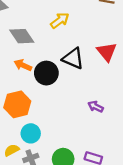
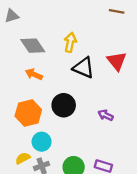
yellow arrow: (60, 20) -> (70, 42), moved, turned -42
black circle: (46, 73) -> (64, 105), moved

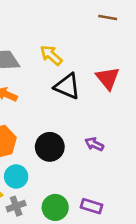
yellow arrow: (70, 42) -> (51, 55), turned -60
black circle: (64, 105) -> (50, 147), moved

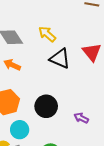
purple arrow: (94, 144) -> (81, 118), moved

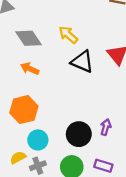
black circle: (46, 106) -> (79, 134), moved
purple arrow: (81, 118) -> (106, 127), turned 80

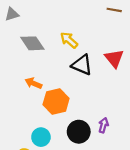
orange arrow: (30, 69) -> (33, 83), moved
orange hexagon: (24, 110) -> (56, 102), moved

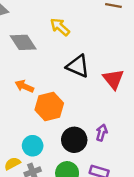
yellow arrow: (69, 40) -> (60, 27), moved
red triangle: (114, 58) -> (113, 79), moved

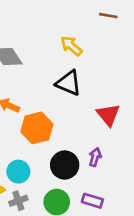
yellow arrow: (60, 27) -> (71, 46), moved
red triangle: (113, 79) -> (108, 115), moved

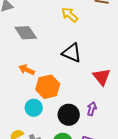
yellow arrow: (71, 46) -> (70, 15), moved
cyan circle: (18, 172) -> (34, 108), moved

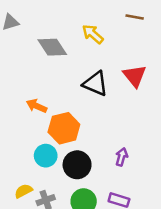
gray diamond: (26, 33) -> (52, 47), moved
red triangle: (102, 77) -> (135, 76), moved
black circle: (69, 115) -> (77, 165), moved

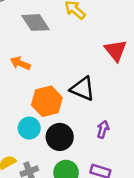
black triangle: (95, 84) -> (83, 89), moved
orange arrow: (37, 106) -> (20, 63), moved

